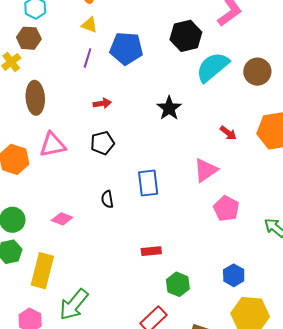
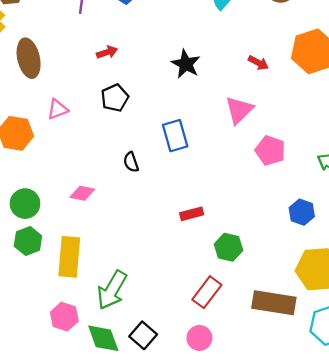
black star: (169, 108) -> (186, 64), moved
pink triangle: (53, 145) -> (58, 109), size x0.7
blue hexagon: (234, 275) -> (302, 212), moved

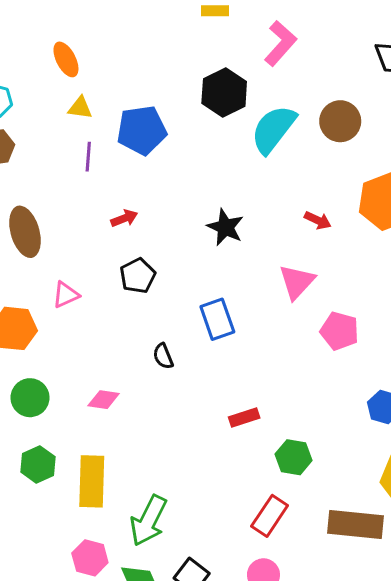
green circle: (25, 204) -> (30, 398), moved

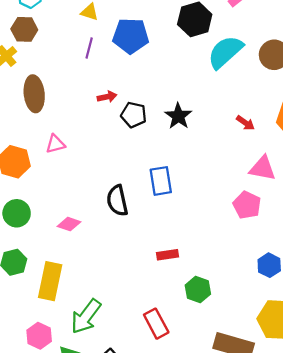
black pentagon: (138, 276) -> (134, 115), moved, turned 30
pink triangle: (297, 282) -> (263, 168), moved, turned 48
black semicircle: (163, 356) -> (117, 201), size x1.6
red rectangle: (270, 516) -> (156, 324), moved, turned -72

